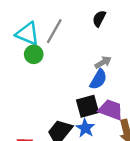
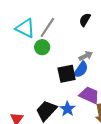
green circle: (34, 54) -> (42, 47), moved
black square: (88, 106) -> (67, 74), moved

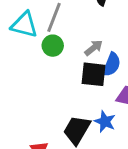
gray arrow: (86, 56) -> (94, 48), moved
black square: (67, 74) -> (93, 74), turned 30

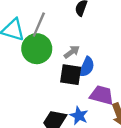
green circle: (53, 46) -> (37, 49), size x1.6

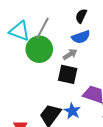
blue semicircle: (87, 67) -> (81, 37), moved, turned 42

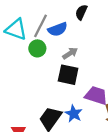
blue semicircle: (81, 37) -> (58, 29), moved
green circle: (39, 49) -> (37, 48), size x0.6

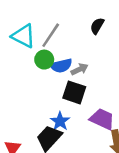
blue semicircle: (58, 29) -> (61, 66), moved
blue star: (74, 114) -> (60, 121), moved

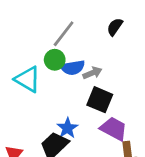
cyan triangle: (23, 36) -> (28, 79), moved
black square: (74, 92) -> (100, 100), moved

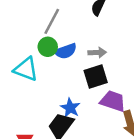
gray arrow: (92, 73) -> (97, 52), moved, turned 30
black square: (100, 100) -> (96, 77), turned -30

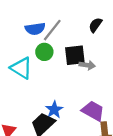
blue semicircle: (66, 51) -> (35, 29), moved
black square: (96, 77) -> (75, 55), moved

